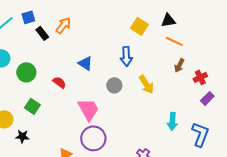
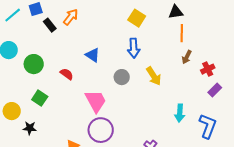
yellow square: (139, 26) -> (137, 18), moved
orange line: (174, 41) -> (182, 33), turned 66

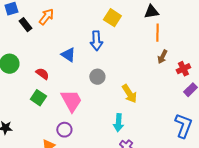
blue arrow: (134, 48) -> (96, 41), moved
yellow arrow: (154, 76) -> (129, 94), moved
green square: (40, 98) -> (38, 98), moved
cyan arrow: (180, 113) -> (118, 123), moved
purple circle: (101, 130) -> (64, 130), moved, size x0.6

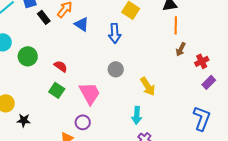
blue triangle: (68, 55) -> (82, 24), moved

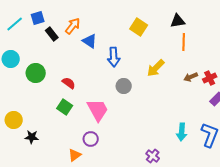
blue arrow: (115, 33) -> (114, 57), moved
brown arrow: (181, 49) -> (191, 77), moved, turned 40
yellow arrow: (148, 86) -> (156, 68), moved, turned 78
cyan arrow: (137, 115) -> (182, 132), moved

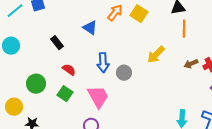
orange arrow: (73, 26) -> (115, 13), moved
black rectangle: (52, 34) -> (57, 43), moved
blue arrow: (114, 57) -> (103, 63), moved
green circle: (36, 73) -> (36, 84), moved

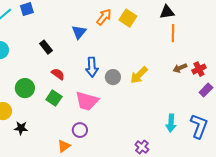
blue triangle: (90, 28) -> (79, 32), turned 35
yellow arrow: (156, 55) -> (139, 75), moved
pink trapezoid: (98, 97) -> (87, 101), turned 135

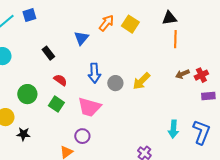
purple rectangle: (206, 90) -> (208, 96), turned 40

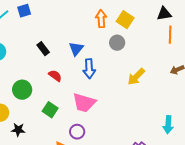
orange arrow: (106, 23) -> (101, 19), turned -42
blue triangle: (81, 38) -> (76, 49), moved
gray circle: (115, 83) -> (117, 43), moved
green square: (56, 104) -> (50, 110), moved

